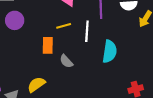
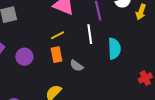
purple circle: (15, 20) -> (24, 57), moved
yellow line: (64, 26) -> (57, 35), moved

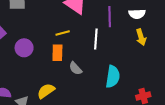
yellow arrow: (141, 12) -> (141, 37), moved, turned -49
cyan semicircle: (114, 49) -> (113, 77), moved

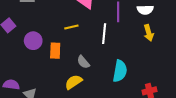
orange rectangle: (57, 53) -> (55, 51), moved
yellow semicircle: (46, 91) -> (74, 82), moved

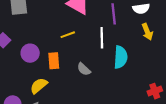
cyan semicircle: (120, 71) -> (121, 57), moved
yellow semicircle: (74, 82) -> (39, 86), moved

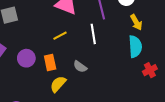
cyan semicircle: (121, 57) -> (135, 47), moved
yellow semicircle: (39, 86) -> (58, 84), moved
red cross: (155, 91) -> (150, 70), moved

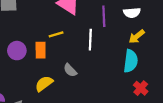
yellow arrow: (136, 22) -> (137, 36), turned 70
orange rectangle: (50, 62) -> (41, 50), moved
red cross: (150, 70) -> (141, 88), turned -32

